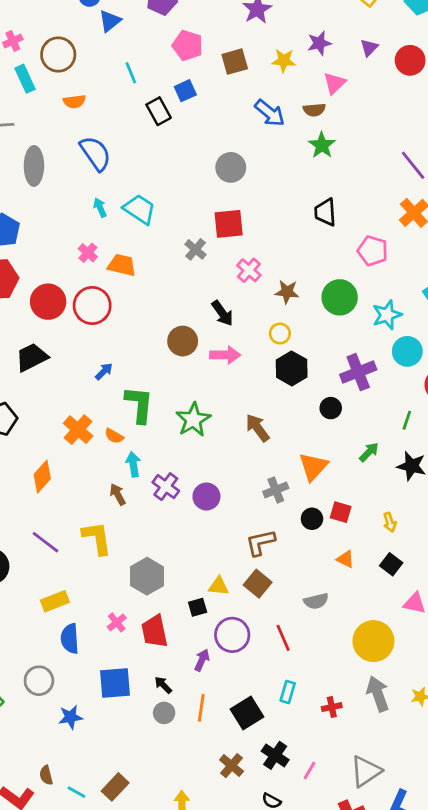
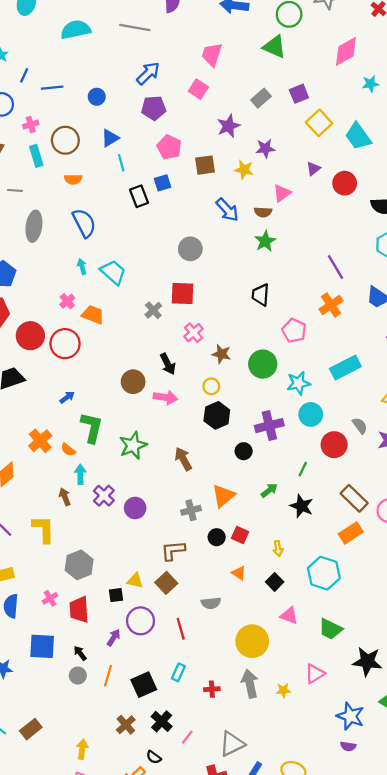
blue triangle: (110, 21) -> (110, 138), moved
purple star: (319, 43) -> (265, 148), moved

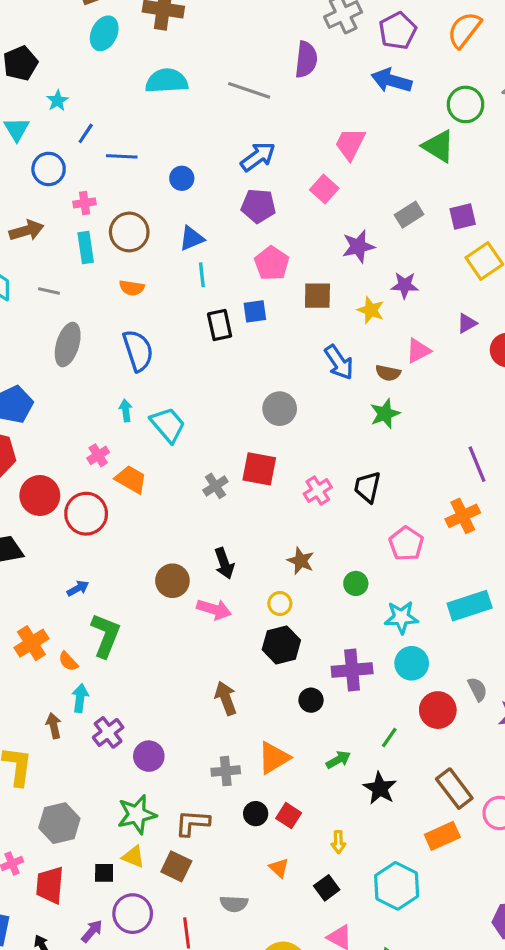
pink cross: (194, 333) -> (318, 491), moved
green circle: (263, 364) -> (356, 583), size x0.6
green star: (133, 445) -> (137, 814), moved
brown square: (166, 583) -> (176, 866), turned -30

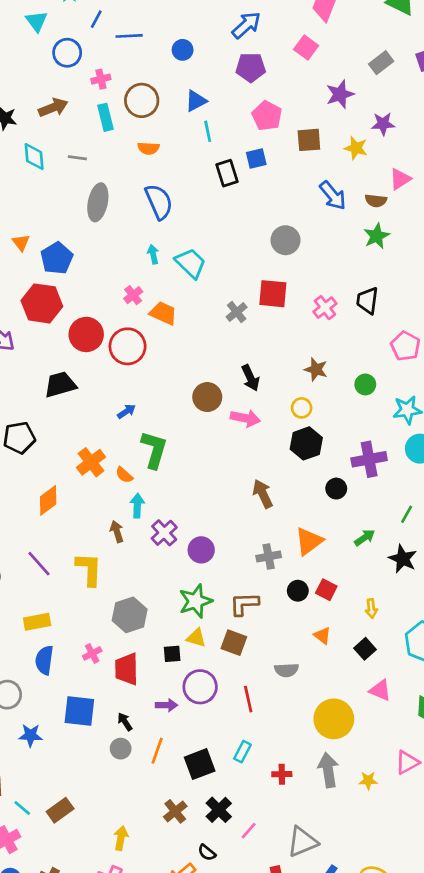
purple arrow: (92, 931) -> (166, 705), turned 55

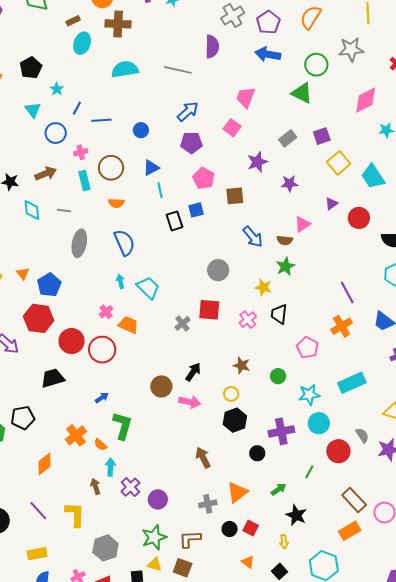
yellow star: (356, 148) -> (263, 287), moved
black arrow: (250, 378) -> (193, 372), turned -120
black star: (403, 559) -> (296, 515), moved

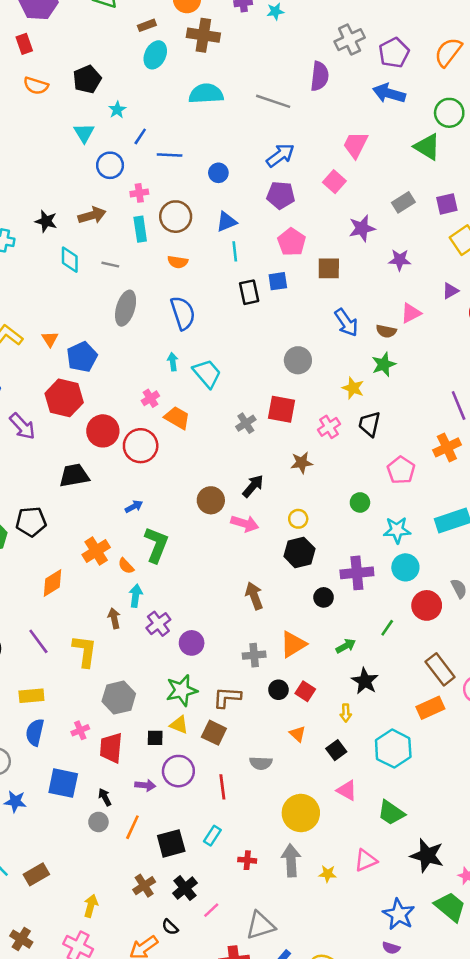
brown star: (242, 365) -> (302, 463), moved, turned -30

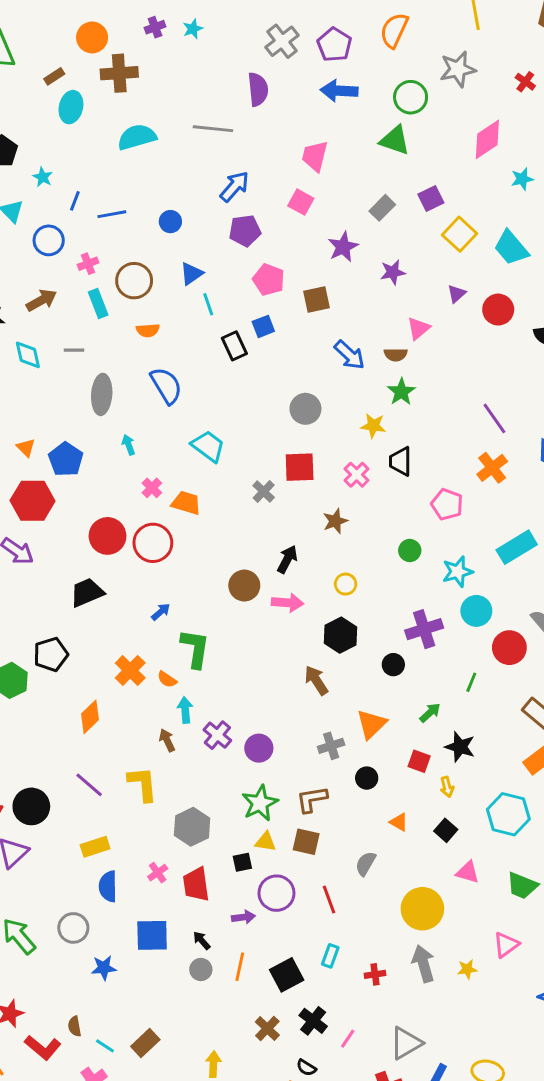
cyan arrow: (173, 362) -> (128, 445), moved
red hexagon: (64, 398) -> (33, 501), moved
black hexagon: (299, 552) -> (341, 635), moved
red square: (305, 691) -> (419, 761), moved
gray semicircle: (261, 763) -> (366, 864), turned 130

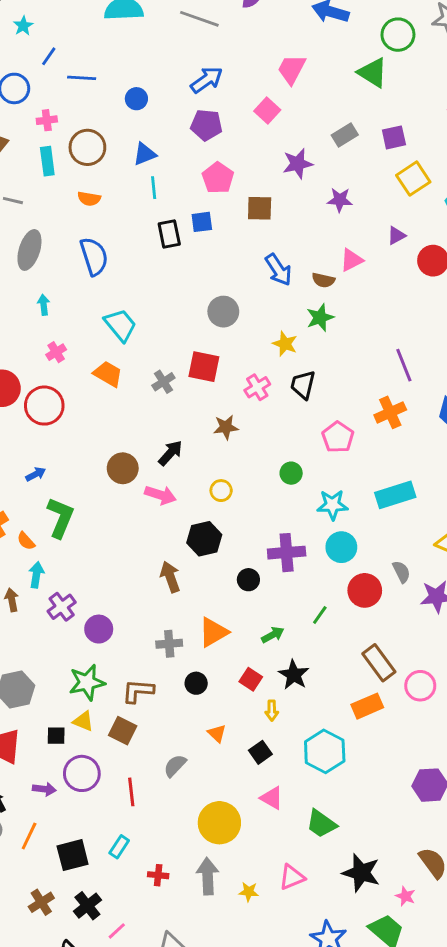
orange trapezoid: (186, 503) -> (108, 374), moved

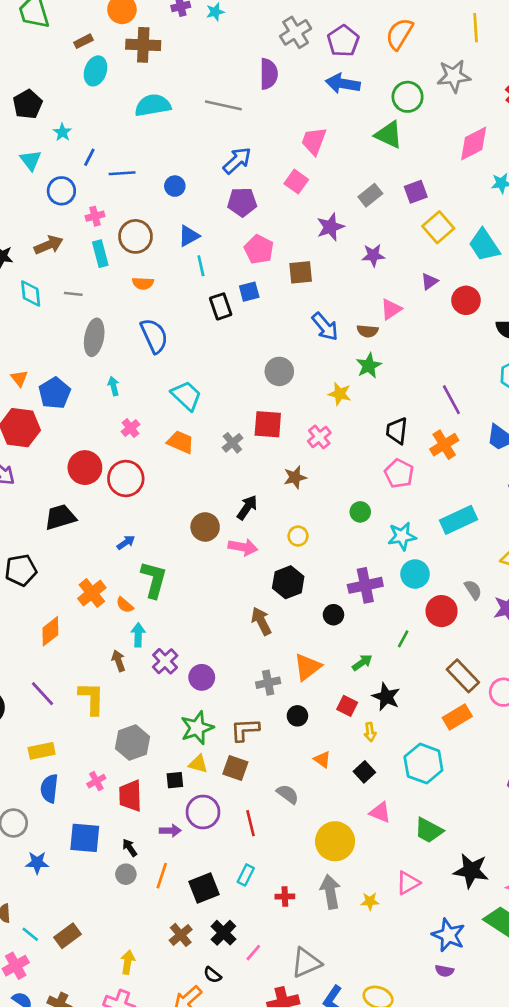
black trapezoid: (303, 385) -> (397, 431), moved
gray semicircle: (175, 766) -> (288, 794), turned 90

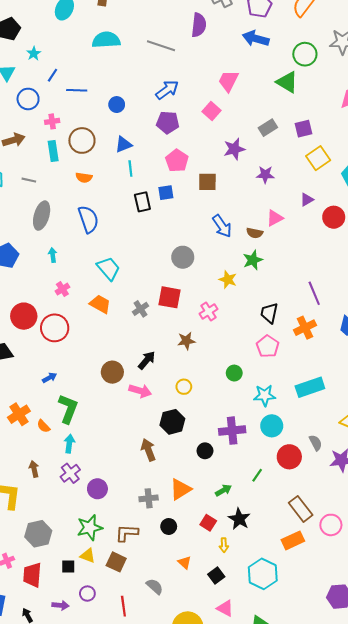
cyan arrow: (138, 635) -> (69, 444), moved
purple circle: (203, 812) -> (87, 594), size x0.6

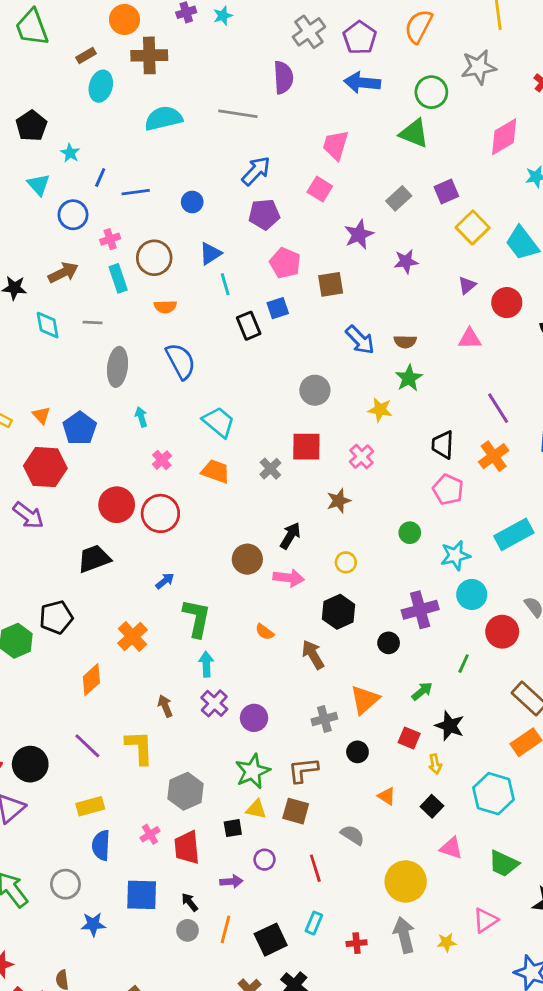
pink triangle: (275, 218) -> (470, 339), moved, turned 36
orange semicircle: (43, 426) -> (265, 632), moved

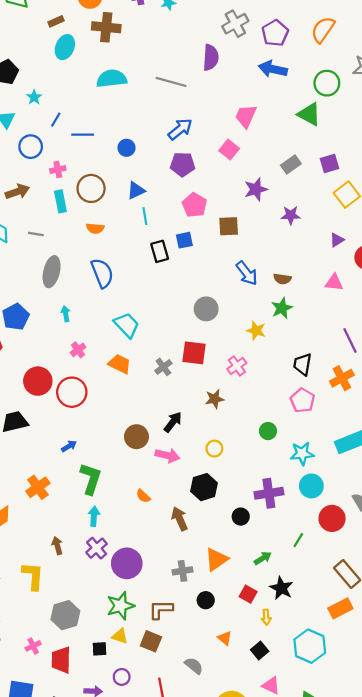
purple circle: (254, 718) -> (127, 563), size x1.4

